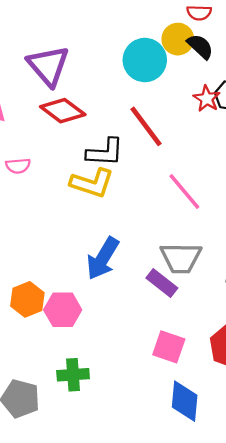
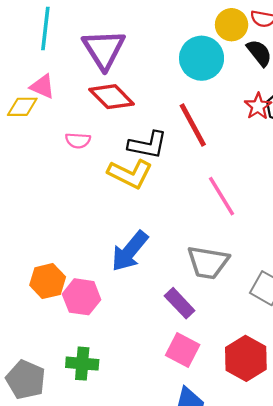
yellow circle: (178, 39) -> (232, 25), moved
pink semicircle: (18, 166) -> (78, 140), moved
purple rectangle: (162, 283) -> (180, 303), moved

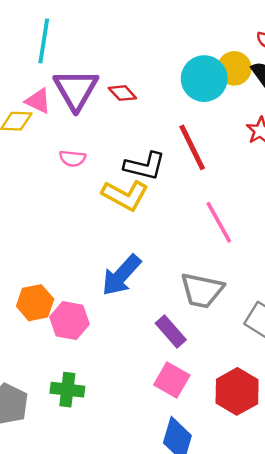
yellow circle: (232, 25) -> (234, 68), moved
purple triangle: (104, 49) -> (76, 89), moved
red diamond: (111, 97) -> (122, 93), moved, size x0.6

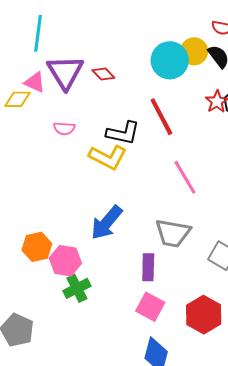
purple rectangle: (171, 331) -> (148, 267), turned 44
green cross: (67, 390) -> (77, 288), moved, turned -32

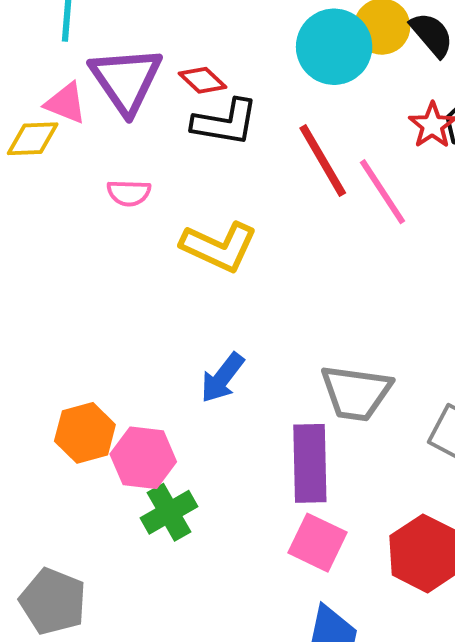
black L-shape: (123, 133) -> (225, 122), moved
pink line: (185, 177) -> (383, 192), moved
blue arrow: (107, 223) -> (222, 378), size x0.7
purple rectangle: (148, 267) -> (310, 463), size x1.4

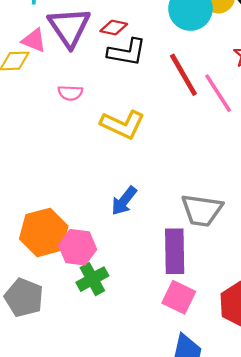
red diamond: (203, 80) -> (114, 28), turned -32
orange hexagon: (85, 433) -> (44, 232), size x1.4
gray pentagon: (53, 601) -> (24, 298), moved

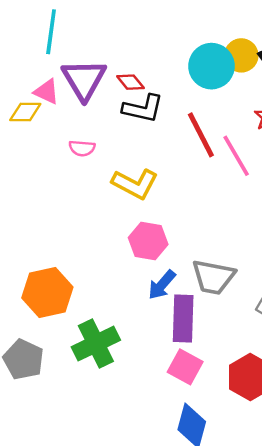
red diamond: (114, 28) -> (130, 82), turned 36
blue arrow: (124, 201) -> (162, 285), moved
pink hexagon: (78, 247) -> (148, 241), moved
green cross: (92, 279) -> (96, 344), size x1.4

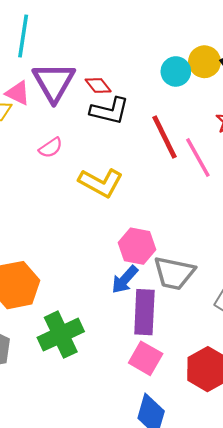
cyan circle: (211, 66) -> (176, 71), size x0.7
pink semicircle: (82, 148) -> (51, 148), turned -40
pink hexagon: (148, 241) -> (137, 246), moved

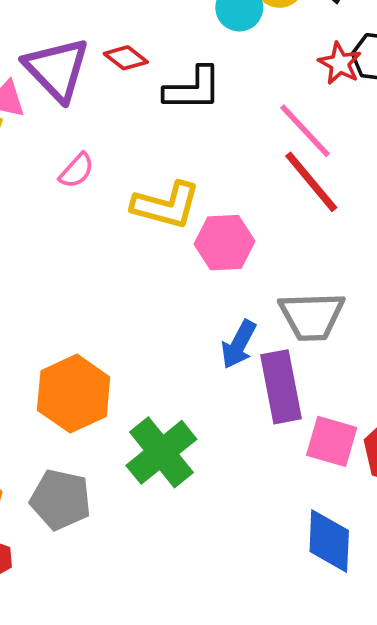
black L-shape: (110, 111) -> (193, 89), moved
red line: (164, 137) -> (311, 182), moved
pink hexagon: (137, 246) -> (224, 243), moved
pink square: (146, 358) -> (332, 441), moved

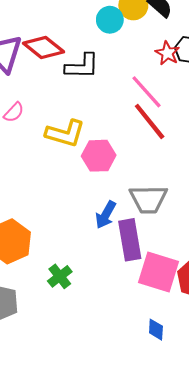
red diamond: (126, 58) -> (44, 48), size x1.6
pink square: (332, 441) -> (158, 272), size x1.4
green cross: (161, 452) -> (60, 276), size x0.6
blue diamond: (329, 541) -> (156, 330), size x0.6

